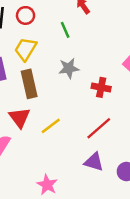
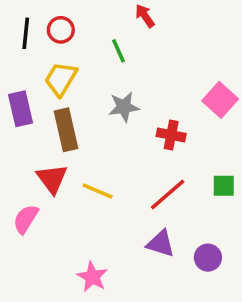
yellow line: (51, 126) -> (98, 191), turned 60

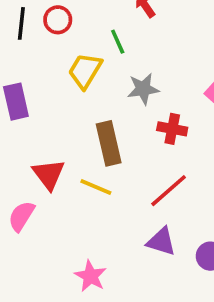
yellow trapezoid: (61, 79) -> (85, 71), moved
gray star: (124, 107) -> (143, 89), moved
brown rectangle: (66, 130) -> (109, 143), moved

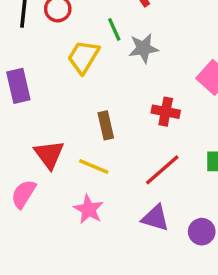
gray star: (143, 89) -> (143, 48), moved
brown rectangle: (109, 143) -> (106, 125), size x0.7
pink star: (90, 276) -> (89, 209), moved

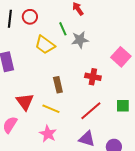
yellow trapezoid: (83, 57) -> (45, 45), turned -85

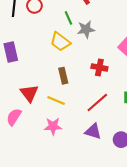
yellow trapezoid: (45, 45) -> (60, 42), moved
pink star: (48, 134) -> (53, 126), turned -30

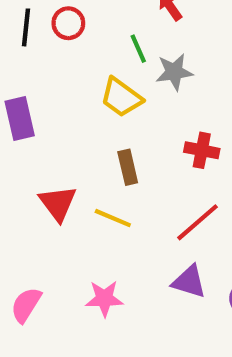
pink semicircle: (14, 117) -> (26, 305), moved
pink star: (53, 126) -> (104, 299), moved

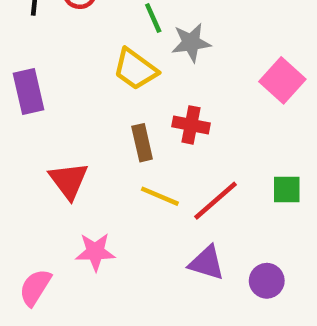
red cross: (202, 150) -> (191, 125), moved
yellow line: (113, 218) -> (160, 196), moved
pink star: (104, 299) -> (95, 252), moved

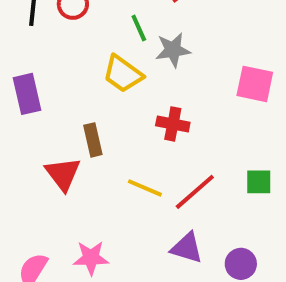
pink square: (282, 80) -> (255, 84), turned -30
brown rectangle: (142, 143) -> (93, 140), moved
pink star: (95, 252) -> (91, 258), moved

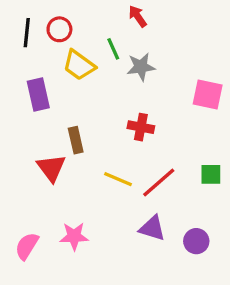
yellow trapezoid: (123, 74) -> (79, 65), moved
purple rectangle: (27, 94) -> (38, 95), moved

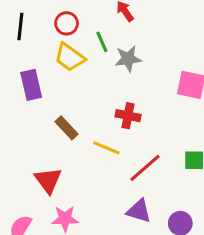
red circle: (59, 29) -> (67, 23), moved
brown rectangle: (76, 140) -> (67, 128), turned -30
red triangle: (51, 168) -> (48, 180), moved
yellow line: (118, 179) -> (107, 148), moved

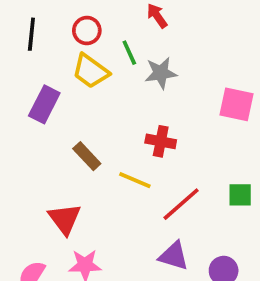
purple rectangle: (31, 85) -> (44, 104), turned 40

